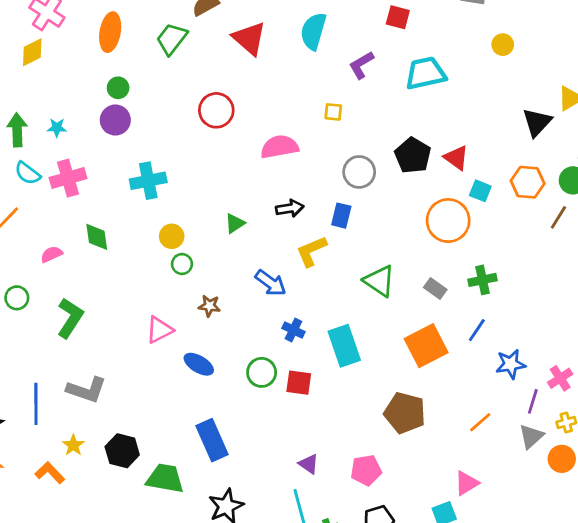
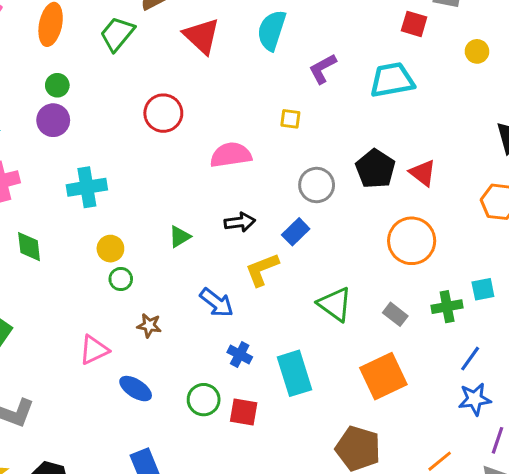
red square: (398, 17) -> (414, 24), moved
cyan square: (480, 191) -> (483, 289), moved, turned -35
blue rectangle: (341, 216) -> (296, 232), turned 30
blue line: (477, 330) -> (470, 359), moved

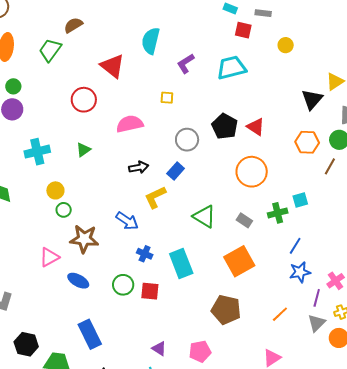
red triangle: (202, 36) -> (112, 66), moved
green triangle: (180, 237) -> (83, 150), moved
brown star: (149, 325) -> (84, 239), size x1.8

